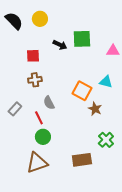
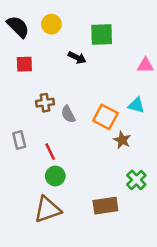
green square: (82, 39) -> (102, 34), moved
red square: (33, 56) -> (24, 64), moved
gray semicircle: (49, 103) -> (68, 114), moved
gray rectangle: (15, 109) -> (19, 140), turned -56

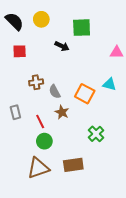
brown star: (122, 140) -> (62, 112), moved
green cross: (136, 180) -> (96, 134), moved
brown rectangle: (105, 206) -> (73, 165), moved

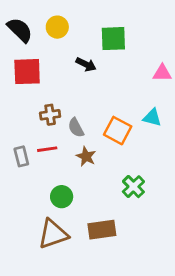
red square: (20, 51) -> (27, 72), size x1.5
red line: (40, 122) -> (47, 149), moved, turned -72

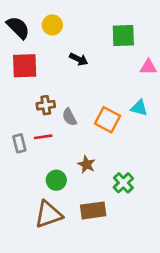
green square: (113, 39) -> (123, 35), moved
brown star: (86, 156) -> (87, 164), moved
green cross: (133, 187) -> (123, 183), moved

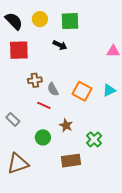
green square: (123, 35) -> (70, 21), moved
cyan triangle: (139, 108) -> (109, 90), moved, turned -40
red line: (43, 137) -> (44, 105), moved, turned 32
gray rectangle: (19, 143) -> (13, 119), moved, turned -32
brown triangle: (48, 214) -> (18, 164), moved

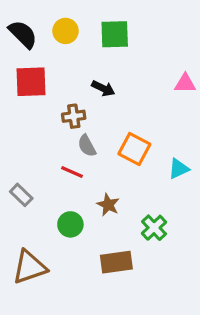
black arrow: (60, 45) -> (103, 88), moved
brown cross: (35, 80) -> (74, 116), moved
cyan triangle: (109, 90) -> (179, 169), moved

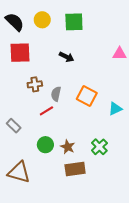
brown cross: (74, 116) -> (35, 84), moved
gray semicircle: (87, 146) -> (56, 94), turned 40
red line: (72, 172) -> (46, 111), turned -56
brown star: (108, 205) -> (68, 147), moved
brown triangle: (29, 267) -> (19, 172), turned 35

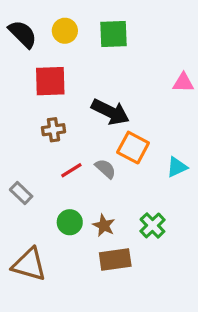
red square: (20, 53) -> (50, 81), moved
black arrow: (67, 57) -> (110, 112), moved, size x1.6
gray semicircle: (56, 94) -> (105, 169), moved, turned 120

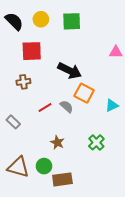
brown cross: (53, 130) -> (23, 82), moved
green circle: (70, 222) -> (44, 166), moved
brown star: (104, 225) -> (57, 142), moved
brown rectangle: (115, 260) -> (62, 179), moved

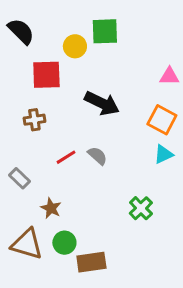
yellow circle: (41, 19) -> (75, 46), moved
orange square: (84, 93) -> (162, 120), moved
brown star: (57, 142) -> (51, 208), moved

